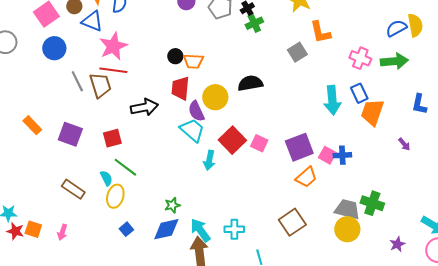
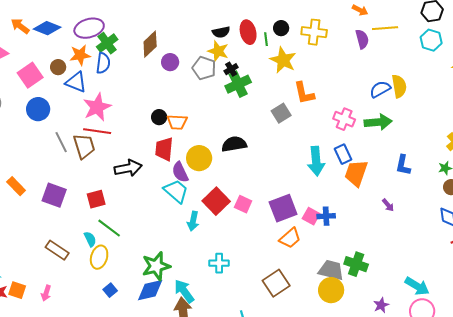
green cross: (254, 23) -> (238, 84), size x1.4
green star: (172, 205) -> (156, 266), size x1.8
cyan cross: (234, 229) -> (219, 263), moved

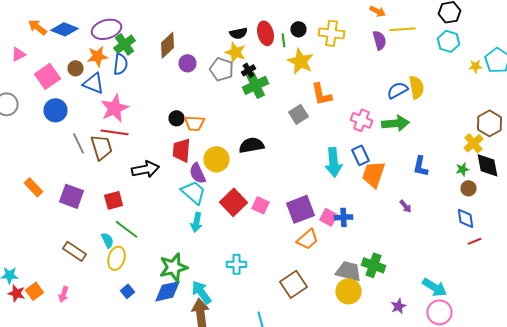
cyan arrow: (193, 221) -> (196, 222), moved
orange square: (17, 290) -> (34, 291), turned 36

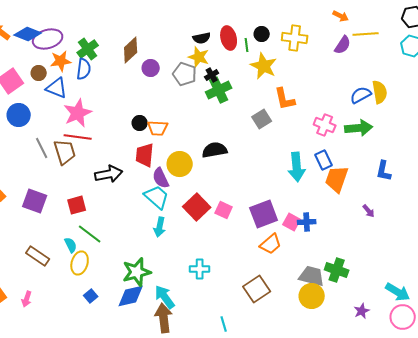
purple ellipse: (106, 29) -> (48, 39), moved
purple semicircle: (380, 40) -> (343, 45), turned 48

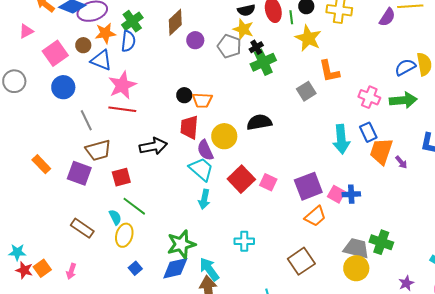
brown trapezoid: (65, 152) -> (98, 150), moved, turned 92
purple arrow: (369, 211) -> (401, 162), moved

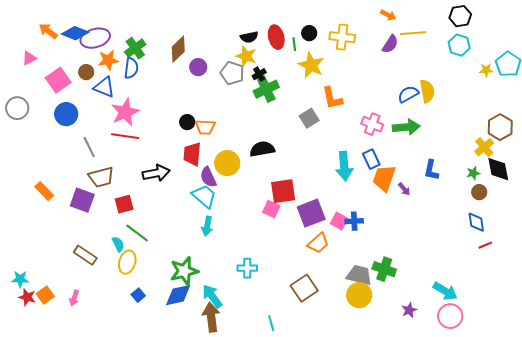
red square: (241, 179) -> (283, 191), moved, turned 36

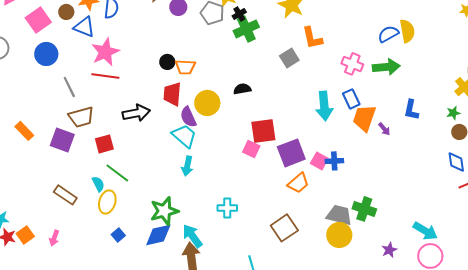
black semicircle: (262, 149) -> (242, 89), size x0.7

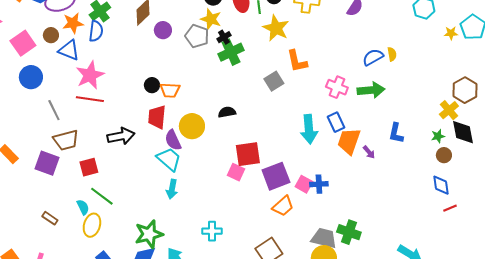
yellow semicircle: (407, 31) -> (392, 54), size x0.6
brown rectangle: (65, 195) -> (50, 218), size x0.7

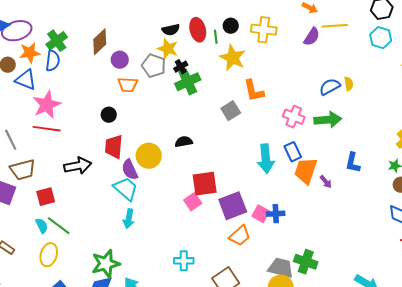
orange trapezoid: (170, 90) -> (128, 85), moved
pink square: (236, 172) -> (193, 202), turned 30
cyan semicircle: (83, 207) -> (42, 226), moved
cyan cross: (212, 231) -> (184, 261), moved

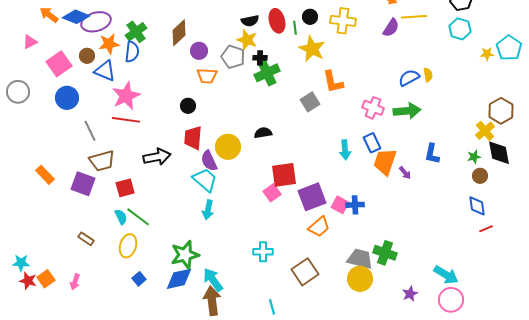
black cross: (181, 67) -> (260, 58), turned 32
cyan arrow: (266, 159) -> (345, 150), size x0.7

